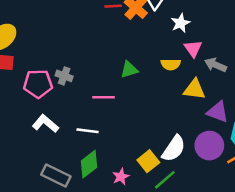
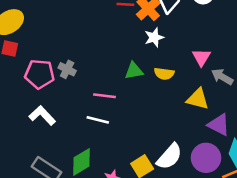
white star: (180, 23) -> (154, 37), moved
yellow semicircle: (171, 64) -> (164, 74), moved
white line: (88, 131) -> (98, 120), moved

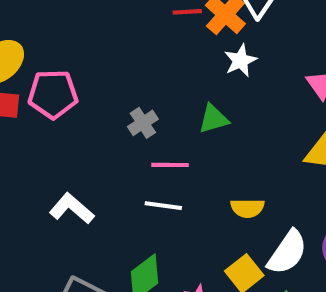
gray cross: (67, 69) -> (143, 123), moved, turned 36
pink pentagon: (40, 74) -> (53, 94), moved
yellow semicircle: (164, 74) -> (247, 208), moved

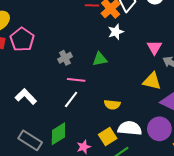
pink pentagon: (53, 94) -> (22, 39), turned 30
white line: (163, 206) -> (71, 99), turned -66
white semicircle: (287, 252) -> (130, 128), turned -125

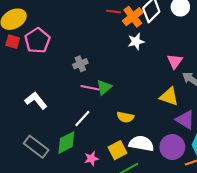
green triangle: (100, 59) -> (104, 87), moved, turned -35
white line: (71, 99) -> (82, 119), moved

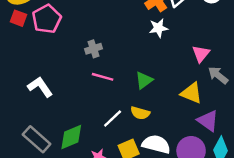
green triangle: (104, 87) -> (144, 80), moved
white line: (82, 119) -> (113, 118), moved

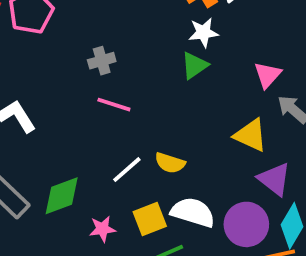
green triangle: (144, 80) -> (195, 65), moved

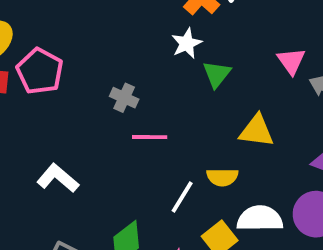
white star: (203, 32) -> (187, 43), moved
gray cross: (102, 61) -> (124, 98), turned -32
yellow triangle: (251, 135) -> (257, 131), moved

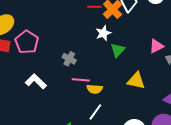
pink triangle: (291, 61) -> (156, 46), turned 35
yellow semicircle: (222, 177) -> (95, 89), moved
white L-shape: (58, 178) -> (36, 81), moved

